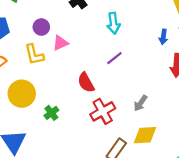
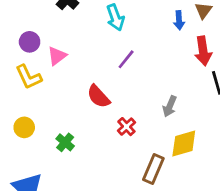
yellow circle: (22, 94) -> (24, 127), size x0.6
red cross: (103, 111) -> (126, 127), size x0.6

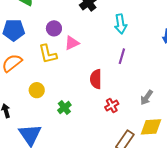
purple line: (126, 59) -> (122, 56), turned -35
red semicircle: (98, 96) -> (96, 79), turned 30

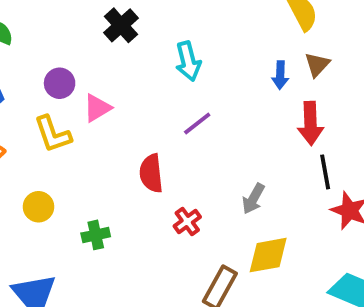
purple line: (122, 56) -> (197, 124), turned 42
green cross: (64, 108) -> (96, 235), turned 32

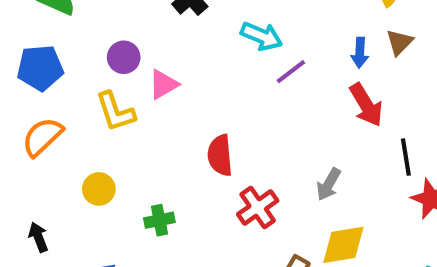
cyan arrow: (188, 61) -> (262, 36), turned -54
red arrow: (311, 123) -> (366, 105), moved, turned -30
purple line: (197, 124) -> (291, 72), moved
red cross: (187, 221) -> (258, 207), size x1.4

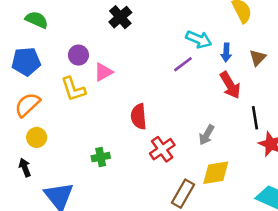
cyan arrow: (262, 36) -> (199, 39), moved
brown triangle: (399, 42) -> (258, 58), moved
yellow circle: (99, 189) -> (37, 137), moved

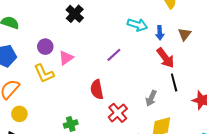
purple line: (183, 64) -> (114, 55), moved
black line: (255, 118) -> (174, 83), moved

